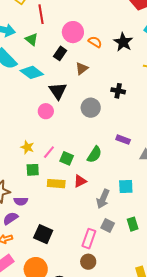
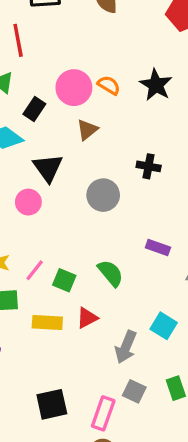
pink circle: (73, 32) -> (74, 88), moved
black rectangle: (60, 53) -> (34, 109), moved
green semicircle: (94, 155) -> (111, 273), turned -72
cyan square: (126, 187) -> (164, 326), turned 35
black square: (43, 234) -> (52, 404), moved, turned -36

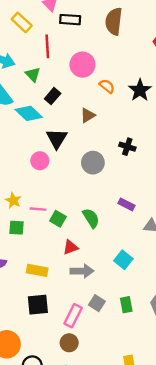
pink circle: (74, 88) -> (82, 65), moved
pink line: (35, 270) -> (38, 209), turned 49
yellow rectangle: (47, 322) -> (37, 270), moved
gray arrow: (126, 347) -> (82, 271), moved, turned -120

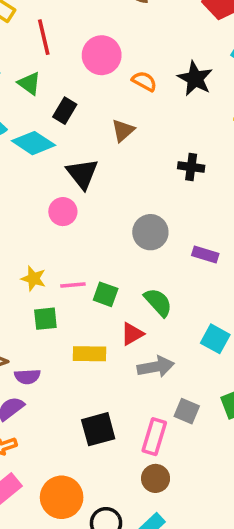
gray circle: (93, 163) -> (150, 232), moved
green semicircle: (91, 218) -> (158, 302), moved
yellow rectangle: (37, 270) -> (90, 354), moved

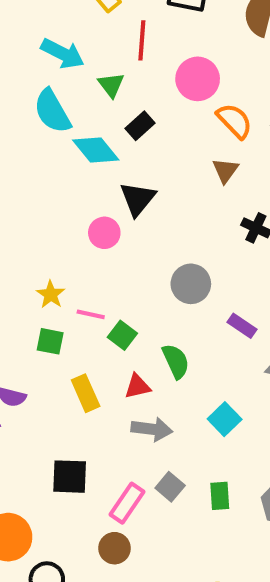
orange semicircle: (144, 81) -> (234, 121), size x1.4
brown triangle: (123, 130) -> (225, 171), moved, turned -30
yellow rectangle: (90, 354) -> (86, 393), turned 48

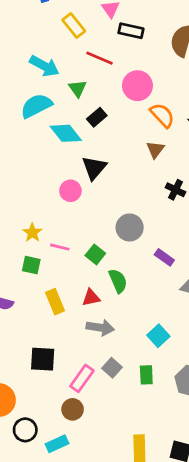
red line: (142, 40) -> (100, 58), turned -72
cyan semicircle: (52, 111) -> (36, 106), turned 92
green square: (122, 335) -> (95, 254), moved
cyan square: (225, 419) -> (158, 336), moved

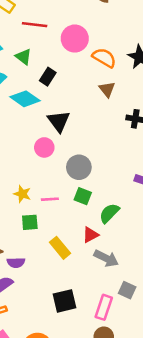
gray circle: (130, 227) -> (79, 167), moved
green semicircle: (118, 281) -> (109, 213), turned -95
gray arrow: (100, 328) -> (106, 258), turned 35

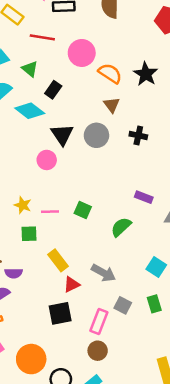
gray circle: (79, 167) -> (96, 135), moved
green semicircle: (109, 213) -> (121, 227), moved
red triangle: (90, 235) -> (72, 285), moved

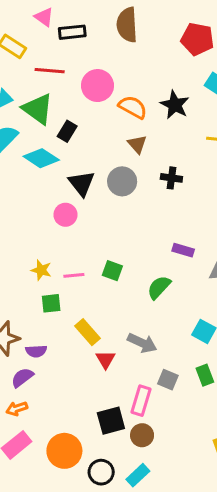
green triangle: (30, 69) -> (38, 109), size x1.6
red triangle: (72, 285) -> (106, 359), turned -30
black square: (60, 313) -> (111, 421), moved

